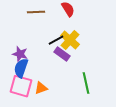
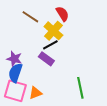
brown line: (36, 12) -> (30, 17), turned 36
yellow cross: (70, 40) -> (53, 31), moved
purple rectangle: (62, 54) -> (46, 59), moved

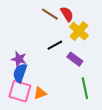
brown line: (30, 17) -> (50, 14), moved
yellow cross: (53, 31) -> (79, 31), moved
purple rectangle: (46, 59) -> (75, 59), moved

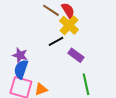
yellow cross: (79, 31) -> (69, 25), moved

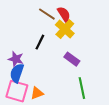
black line: (56, 41) -> (40, 42), moved, turned -35

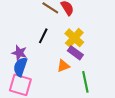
yellow cross: (65, 29) -> (74, 38), moved
orange triangle: (37, 93) -> (63, 66), moved

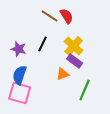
purple star: (19, 53) -> (19, 49), moved
green line: (85, 82) -> (85, 90), turned 35

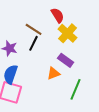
brown line: (50, 16) -> (34, 29), moved
yellow cross: (74, 46) -> (68, 33), moved

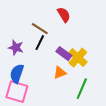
yellow cross: (68, 33) -> (78, 58), moved
purple rectangle: (66, 60) -> (64, 54), moved

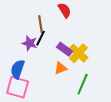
brown line: (40, 29) -> (41, 24), turned 48
purple star: (16, 48) -> (30, 43), moved

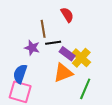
black line: (41, 38) -> (53, 43), moved, turned 56
orange triangle: (61, 68) -> (63, 73), size x1.5

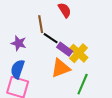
black line: (53, 43) -> (51, 38), turned 42
purple star: (32, 48) -> (19, 43), moved

